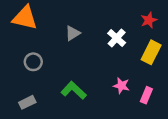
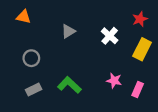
orange triangle: (25, 18) -> (23, 17), size x0.6
gray rectangle: (27, 102) -> (34, 90), moved

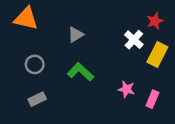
orange triangle: (23, 17) -> (26, 19), size x1.5
white cross: (110, 36) -> (134, 40), moved
green L-shape: (69, 85) -> (81, 72), moved

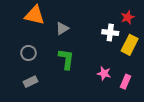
orange triangle: (26, 19) -> (35, 15), moved
white cross: (134, 40) -> (110, 33), turned -35
green L-shape: (81, 72) -> (66, 59), turned 55

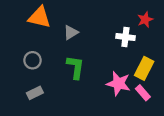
yellow rectangle: (130, 45) -> (144, 68), moved
pink star: (104, 73) -> (118, 83), size x1.5
pink rectangle: (126, 82) -> (143, 93), turned -64

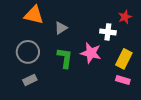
gray circle: (32, 60) -> (28, 52), size x1.5
pink star: (118, 83) -> (91, 53), moved
pink rectangle: (143, 93) -> (123, 80), turned -32

